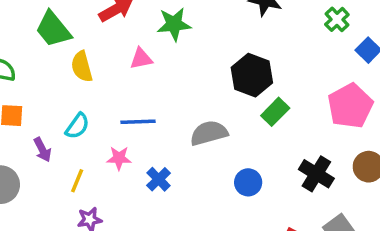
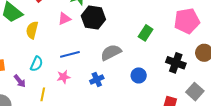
yellow semicircle: (82, 67) -> (32, 30), turned 42
black hexagon: (252, 75) -> (93, 18), moved
pink pentagon: (350, 106) -> (187, 21), turned 30
blue cross: (159, 179) -> (97, 79), moved, turned 32

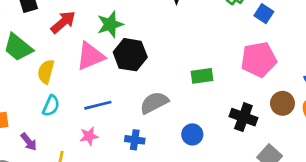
pink triangle: (64, 19) -> (90, 56), size x1.6
green rectangle: (146, 33) -> (202, 76), turned 49
cyan semicircle: (37, 64) -> (51, 106), moved
blue cross: (97, 79) -> (135, 140), turned 32

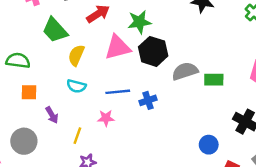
gray semicircle: (154, 103) -> (185, 71), moved
cyan semicircle: (51, 106) -> (76, 86), turned 72
blue circle: (192, 134) -> (209, 145), moved
blue cross: (135, 140) -> (148, 100), moved, turned -35

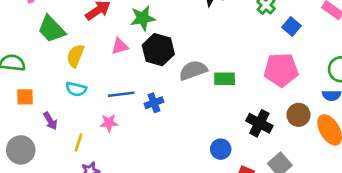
pink triangle: (118, 47) -> (120, 46), size x0.6

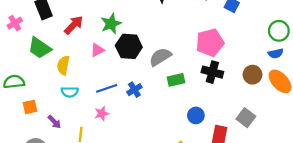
pink pentagon: (281, 70) -> (210, 43), moved
green rectangle: (225, 79) -> (176, 80), moved
black cross: (259, 123) -> (212, 72), moved

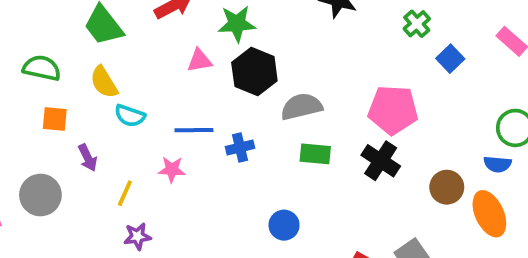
yellow semicircle: (63, 65) -> (104, 82), moved, turned -60
blue circle: (196, 115) -> (284, 225), moved

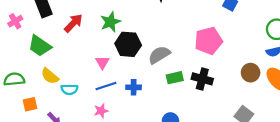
pink triangle: (199, 61) -> (102, 62), moved, turned -32
blue cross: (240, 147) -> (134, 87), turned 32
black cross: (381, 161) -> (202, 79), moved

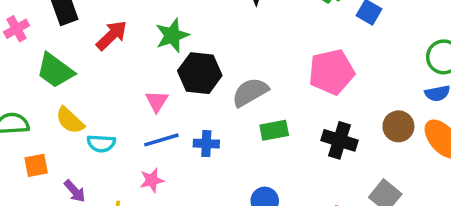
black cross: (202, 79) -> (340, 140), moved

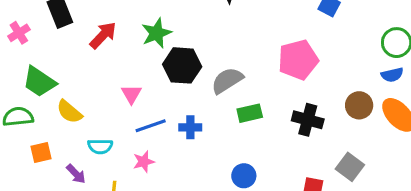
green trapezoid: (55, 70) -> (39, 82), moved
pink triangle: (157, 101) -> (131, 94), moved
cyan semicircle: (101, 143) -> (100, 146), moved

